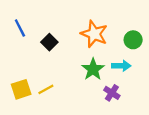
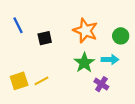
black square: (49, 42) -> (45, 38), turned 32

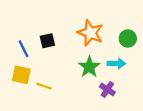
blue line: (18, 25) -> (24, 49), moved
yellow square: (19, 81) -> (21, 75), moved, turned 30
yellow line: (42, 81) -> (44, 86), turned 48

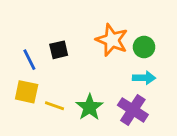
green circle: (128, 39) -> (144, 47), moved
green star: (89, 67) -> (89, 107), moved
purple cross: (107, 89) -> (133, 110), size x1.5

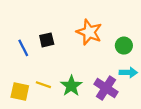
green circle: (144, 47) -> (124, 46), moved
cyan arrow: (144, 78) -> (128, 72), moved
yellow square: (27, 92) -> (20, 91), moved

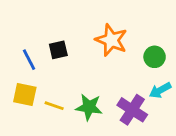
cyan arrow: (128, 72) -> (160, 90), turned 150
green star: (71, 86) -> (89, 107), turned -30
yellow square: (20, 91) -> (25, 94), moved

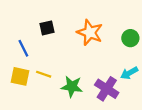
black square: (58, 50) -> (47, 28), moved
green circle: (155, 57) -> (130, 38), moved
yellow line: (54, 106) -> (44, 74), moved

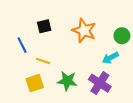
cyan arrow: (129, 73) -> (110, 58), moved
yellow line: (44, 74) -> (43, 61), moved
yellow square: (20, 76) -> (35, 83), moved, turned -30

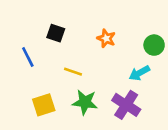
black square: (44, 26) -> (56, 33), turned 32
orange star: (84, 30) -> (106, 38), size x0.6
yellow line: (43, 61) -> (73, 72), moved

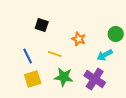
orange star: (106, 38) -> (79, 39), moved
blue line: (28, 57) -> (28, 56), moved

